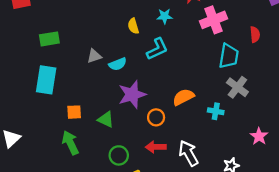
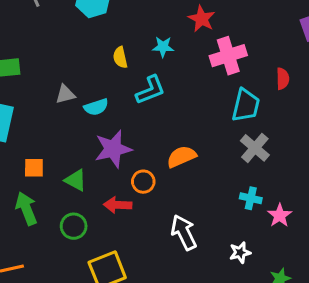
cyan cross: (216, 111) -> (251, 198), moved
red arrow: (156, 147) -> (118, 205), moved
green circle: (119, 155) -> (74, 226), moved

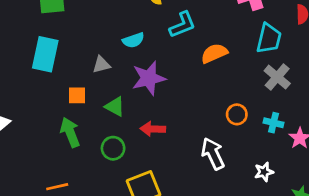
gray triangle: (65, 94) -> (101, 65), moved
orange semicircle: (181, 157) -> (214, 53), moved
orange circle: (143, 182) -> (237, 114), moved

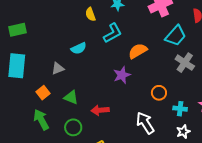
cyan trapezoid: (269, 38) -> (176, 36), turned 35
purple star: (149, 78) -> (122, 75), moved, size x0.7
orange square: (77, 95) -> (43, 93), turned -32
cyan cross: (274, 123) -> (180, 109), moved

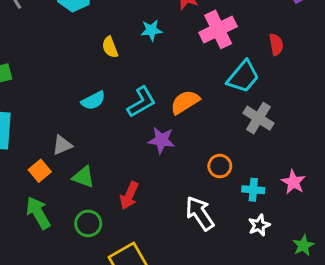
cyan L-shape: (113, 33) -> (141, 102), moved
gray triangle: (58, 68) -> (62, 145), moved
purple star: (122, 75) -> (161, 140), turned 30
red arrow: (100, 110) -> (129, 196), turned -60

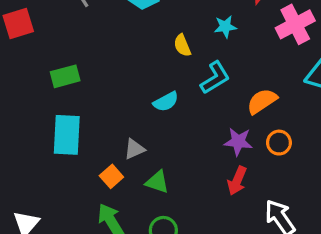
cyan L-shape: (141, 102) -> (215, 78), moved
orange circle: (220, 166) -> (279, 143), moved
red arrow: (129, 196) -> (237, 181), moved

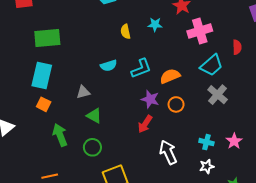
green rectangle: (65, 76) -> (47, 38), size x1.4
cyan L-shape: (215, 78) -> (141, 68), moved
orange square: (111, 176) -> (44, 104), moved, turned -32

